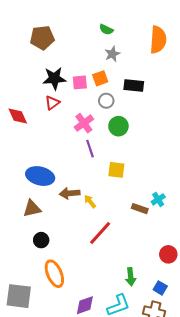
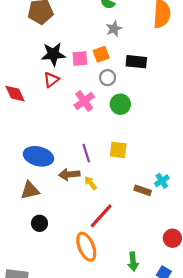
purple line: (90, 149) -> (86, 153), moved
orange ellipse: (54, 274) -> (86, 247), moved

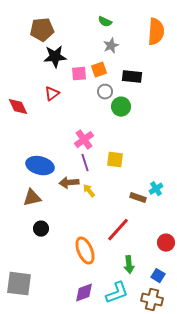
black star: (53, 54) -> (55, 57), moved
pink cross: (84, 101) -> (84, 140), moved
green circle: (120, 104) -> (121, 107), moved
red line: (101, 216) -> (118, 230), moved

